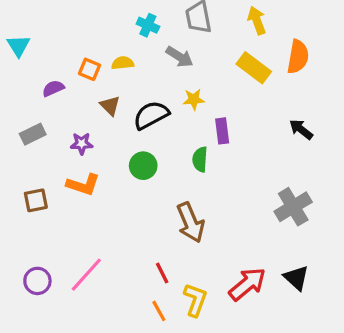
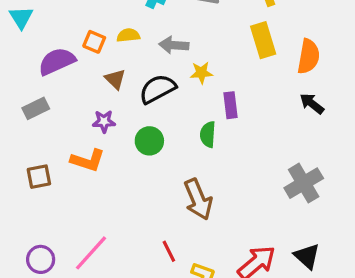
gray arrow: (179, 57) -> (174, 45), moved, turned 152
orange semicircle: (298, 57) -> (309, 56), moved
yellow rectangle: (254, 68) -> (263, 40), turned 36
purple semicircle: (53, 88) -> (57, 61), size x1.6
purple star: (82, 144) -> (104, 121), moved

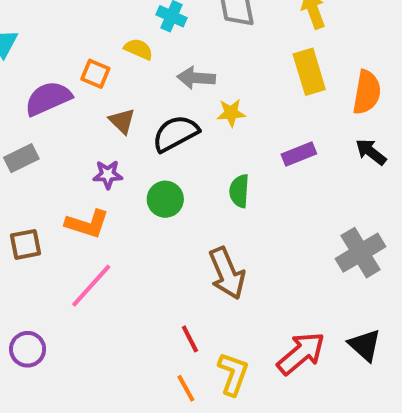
yellow semicircle: (128, 35) -> (139, 49), moved, turned 30
purple rectangle: (231, 105) -> (299, 154), moved, turned 75
pink line: (91, 253) -> (91, 286), moved

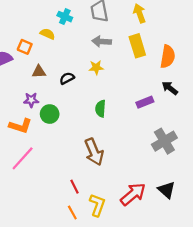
gray arrow: (196, 78) -> (102, 41), moved
brown triangle: (122, 121) -> (39, 72), turned -48
black semicircle: (176, 133) -> (67, 78), size x0.6
purple rectangle: (299, 154) -> (145, 102), moved
green circle: (165, 199) -> (50, 114), moved

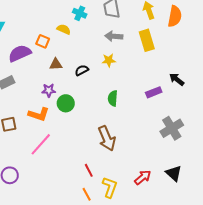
orange semicircle: (168, 57) -> (175, 16), moved
red arrow: (133, 194) -> (143, 177), size x0.7

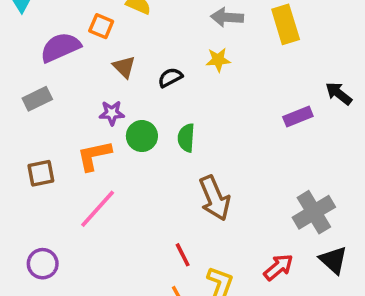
brown triangle: (56, 64) -> (124, 67), turned 48
green semicircle: (113, 98) -> (186, 138), moved
orange L-shape: (39, 114) -> (94, 156), turned 150
gray cross: (172, 128) -> (314, 212), moved

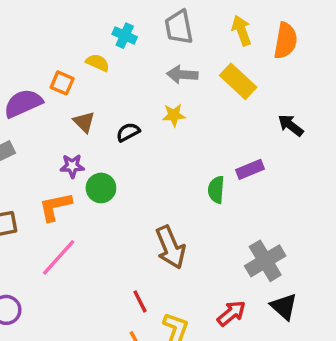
yellow rectangle: (286, 24) -> (238, 81), turned -30
black arrow: (339, 93) -> (291, 125), moved
green semicircle: (186, 138) -> (216, 190), moved

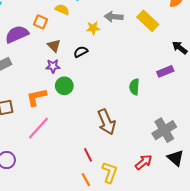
yellow star: (174, 115) -> (93, 28), moved
purple star: (72, 166) -> (53, 66), moved
purple rectangle: (250, 169) -> (165, 71), moved

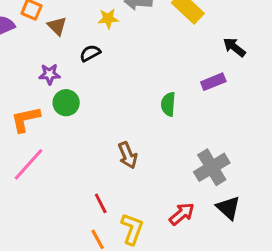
brown triangle: (54, 46) -> (57, 26), moved
brown arrow: (107, 122) -> (128, 155), size x0.7

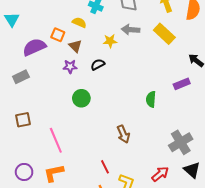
purple star: (50, 74) -> (70, 67), moved
orange L-shape: (26, 119) -> (54, 173), moved
pink line: (29, 164) -> (56, 140), turned -65

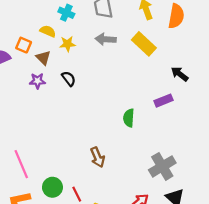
yellow star: (110, 41) -> (67, 44), moved
black semicircle: (98, 64) -> (69, 79), turned 80
green circle: (81, 98) -> (52, 187), moved

